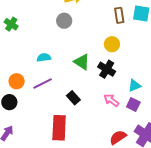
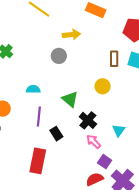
black cross: (107, 69) -> (88, 120), moved
purple line: (43, 84) -> (39, 116), moved, turned -66
cyan triangle: (135, 85) -> (119, 130), turned -40
purple square: (133, 104) -> (105, 162), moved

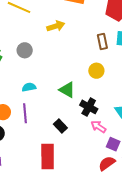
gray circle: (59, 56) -> (25, 50), moved
purple line: (39, 116) -> (25, 113), moved

